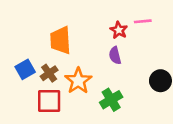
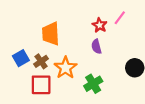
pink line: (143, 21) -> (120, 18), turned -48

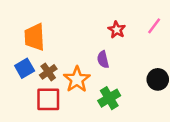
pink line: (120, 18) -> (154, 26), moved
orange trapezoid: (51, 34) -> (35, 37), moved
purple semicircle: (96, 46) -> (103, 60), moved

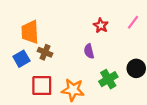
brown cross: (48, 72) -> (45, 52), moved, turned -32
orange star: (77, 79) -> (73, 90), moved, turned -30
green cross: (109, 98) -> (108, 79), moved

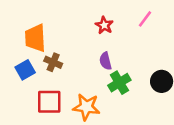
pink line: (133, 22) -> (145, 19), moved
red star: (101, 25) -> (104, 25), moved
green cross: (108, 79) -> (119, 83), moved

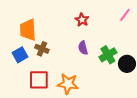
pink line: (145, 19) -> (125, 15), moved
green cross: (119, 83) -> (108, 55), moved

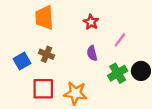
pink line: (125, 15) -> (120, 40), moved
orange trapezoid: (28, 30) -> (44, 18), moved
green cross: (108, 55) -> (118, 73), moved

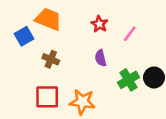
orange trapezoid: (44, 18) -> (48, 19), turned 115
pink line: (120, 40) -> (130, 34), moved
blue square: (22, 61) -> (24, 36), moved

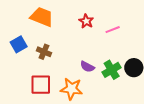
pink line: (130, 34) -> (113, 30), turned 32
blue square: (24, 36) -> (19, 44), moved
purple semicircle: (101, 58) -> (87, 67), moved, turned -48

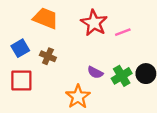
red star: (86, 21) -> (94, 23), size x1.6
red square: (41, 85) -> (21, 80), moved
orange star: (71, 89) -> (78, 97), turned 30

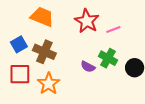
brown cross: (48, 56) -> (44, 52), size x1.5
green cross: (122, 76) -> (108, 58), moved, turned -30
orange star: (78, 97) -> (49, 84), moved

